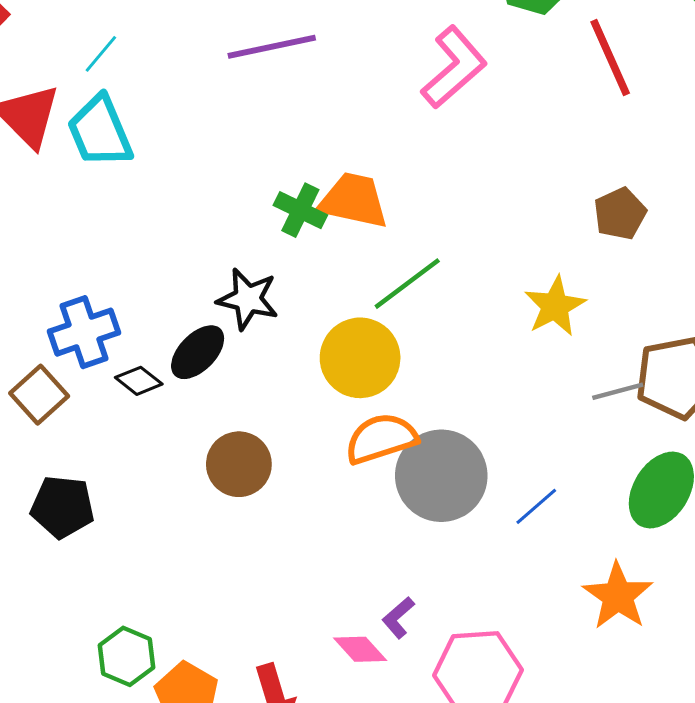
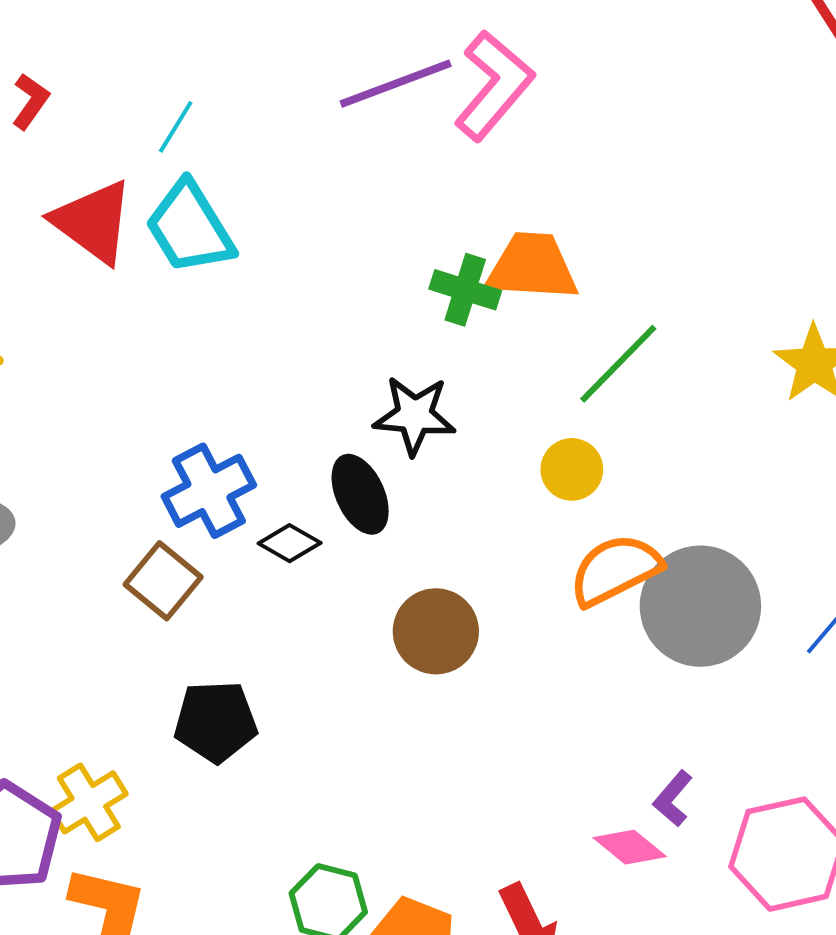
pink L-shape: (454, 67) -> (494, 86), moved
black ellipse: (198, 352) -> (360, 494), turned -60
yellow circle: (360, 358) -> (572, 469), size x0.6

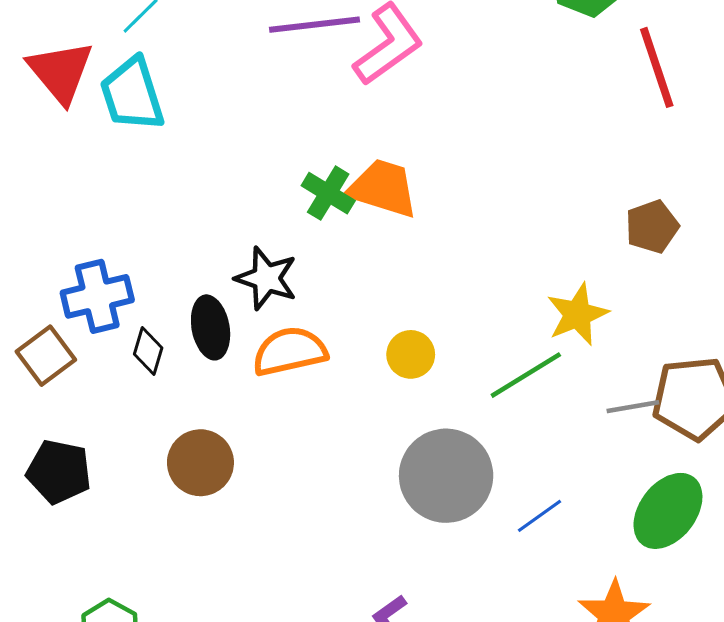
green line: (618, 364) -> (526, 375), moved
yellow circle: (572, 469) -> (411, 354), moved
black diamond: (290, 543) -> (148, 351), turned 63
orange semicircle: (615, 570) -> (290, 351), moved
brown circle: (436, 631) -> (200, 463), moved

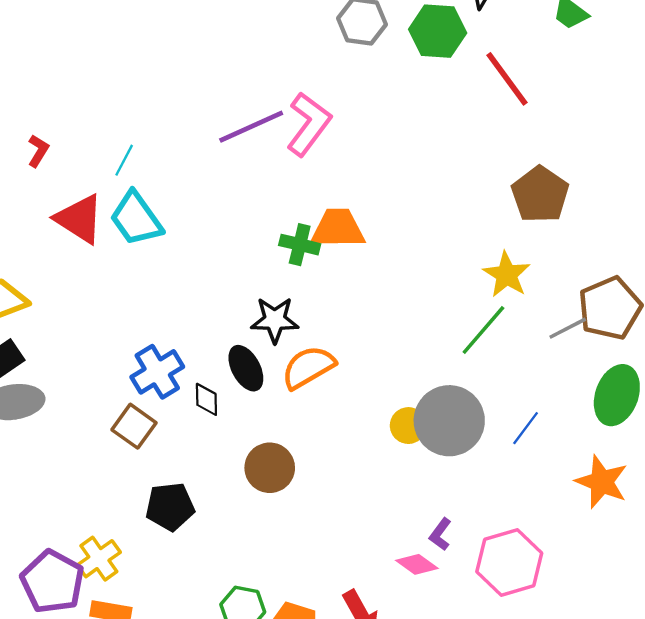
brown pentagon: (652, 227) -> (540, 194), size x1.4
yellow circle: (411, 354) -> (408, 426), moved

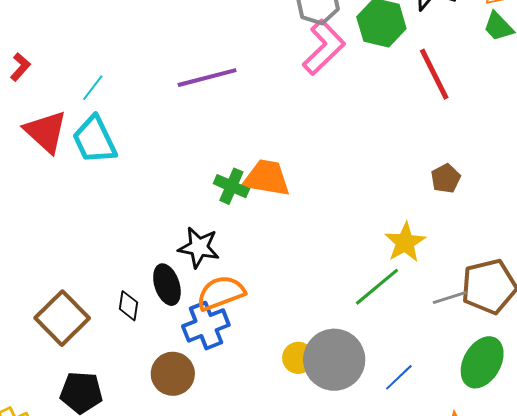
pink L-shape: (309, 124) -> (324, 47), moved
brown pentagon: (540, 194) -> (446, 178), size x0.6
blue cross: (157, 372) -> (206, 326), moved
brown square: (134, 426) -> (62, 318), size x1.4

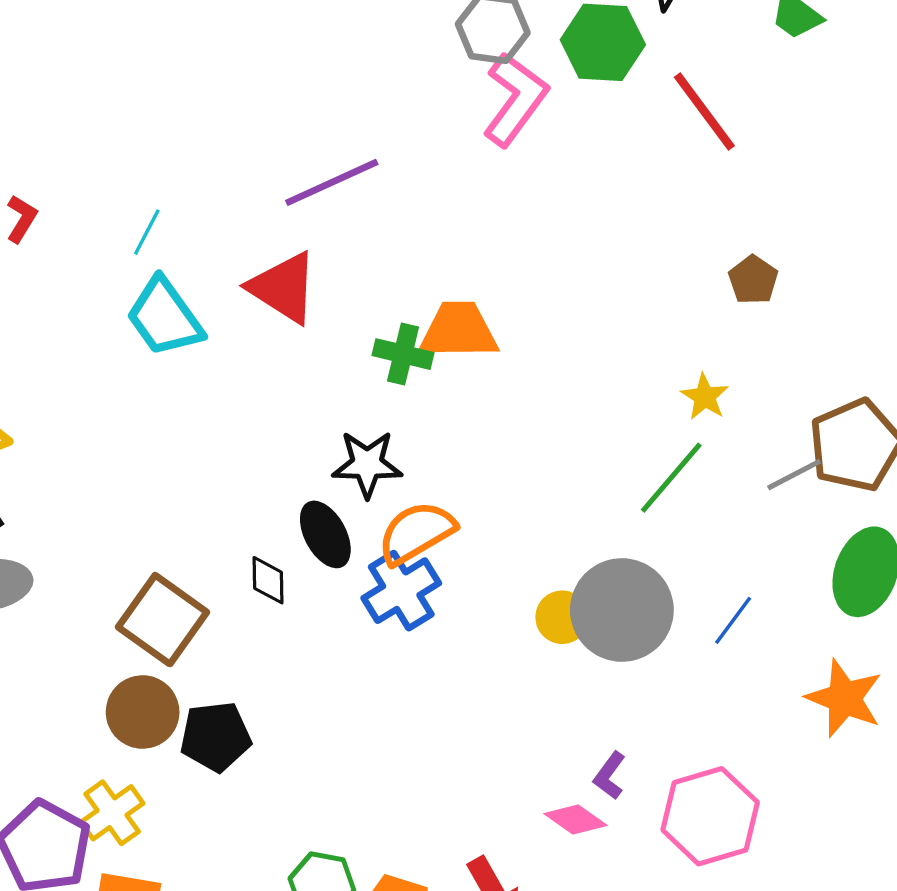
red triangle: (46, 132) -> (283, 288), moved
yellow star: (405, 242) -> (705, 397), size x0.7
brown circle: (173, 374) -> (143, 712), moved

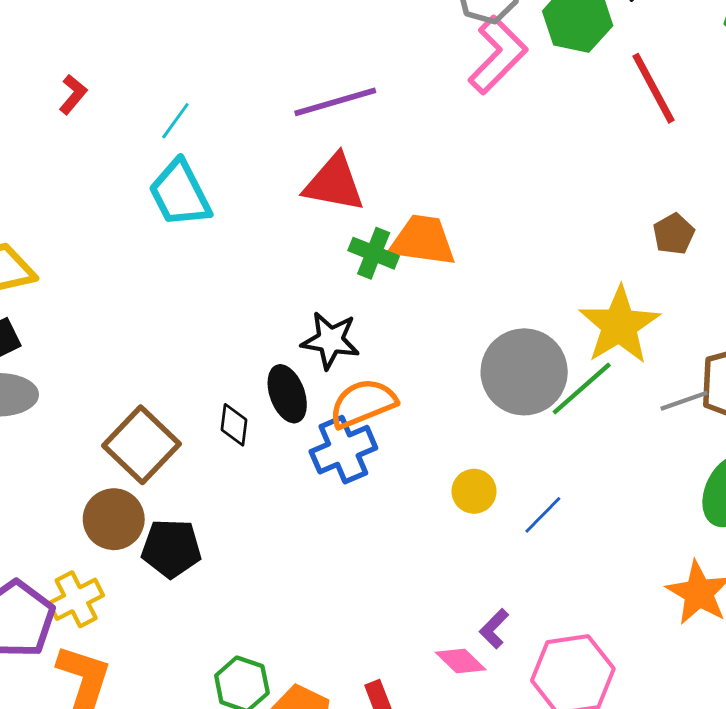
red triangle: (283, 288) -> (334, 183), moved, turned -30
yellow star: (705, 397) -> (619, 325), size x2.0
gray circle: (622, 610) -> (524, 372), moved
blue line: (733, 620) -> (543, 515), moved

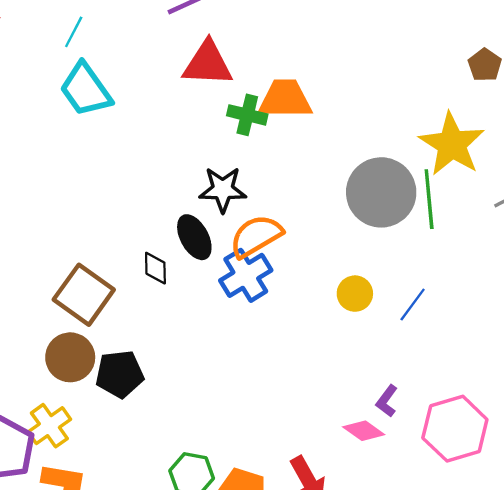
green line: (582, 389) -> (429, 199), turned -46

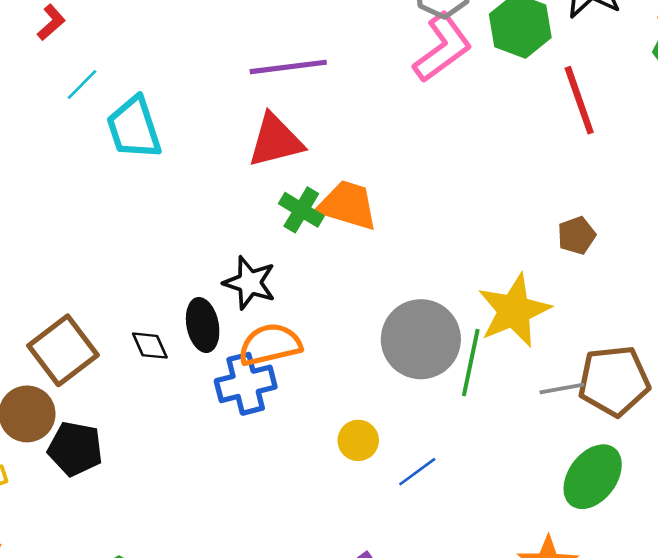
cyan line: (74, 32) -> (82, 85), moved
red triangle: (208, 64) -> (275, 141), turned -34
black diamond: (155, 268) -> (150, 346), turned -40

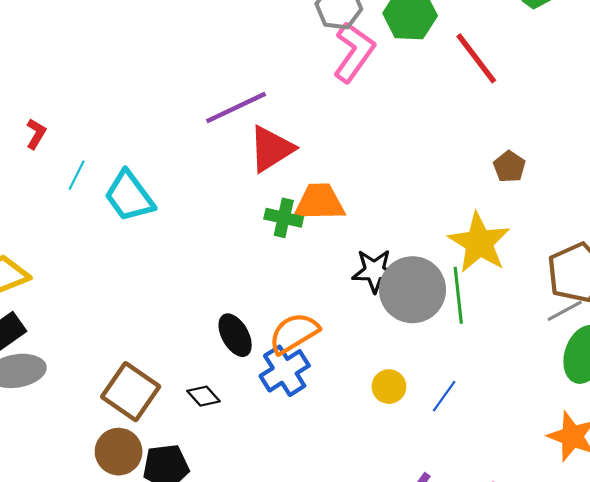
red triangle: (275, 141) -> (271, 149), moved
black star: (250, 283) -> (374, 271), moved
black diamond: (150, 346) -> (204, 396), moved
gray line: (562, 388) -> (565, 311), moved

